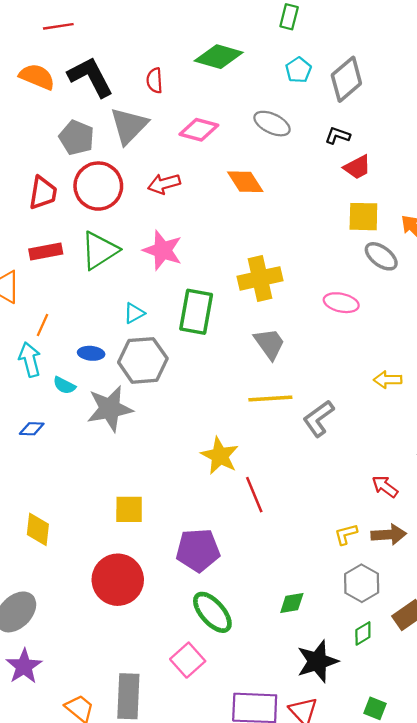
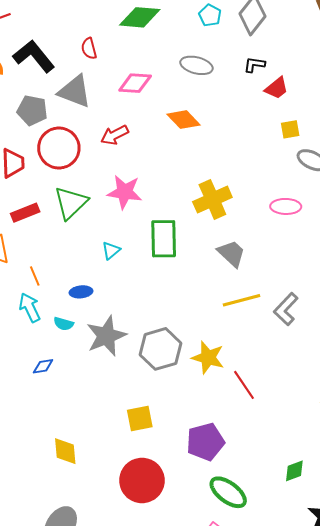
gray triangle: (129, 126) -> (75, 91), turned -42
yellow square: (363, 217) -> (290, 129), size x0.7
orange line: (43, 325) -> (35, 276), turned -36
gray hexagon: (143, 360) -> (160, 349), moved

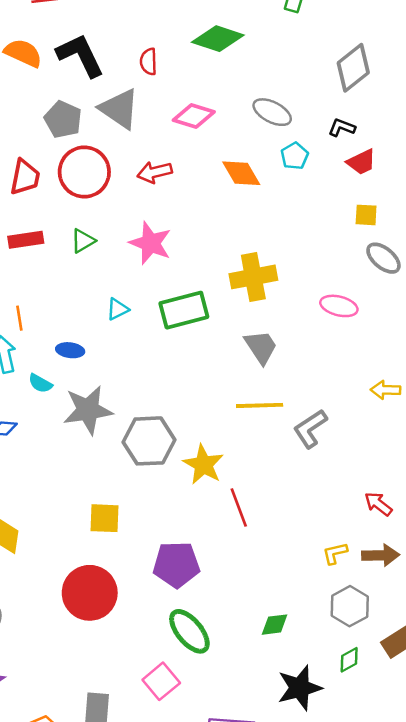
cyan pentagon: (210, 15) -> (295, 156), moved
green triangle: (71, 203) -> (83, 241), size x0.6
green rectangle: (164, 239) -> (184, 310), turned 63

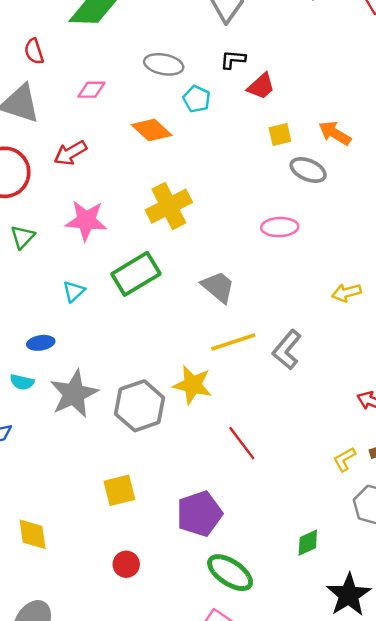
pink diamond: (194, 116) -> (91, 90), size x0.7
yellow cross: (253, 277) -> (169, 206), moved
yellow star: (203, 465) -> (192, 385), moved
red circle: (90, 593) -> (126, 564), size x0.5

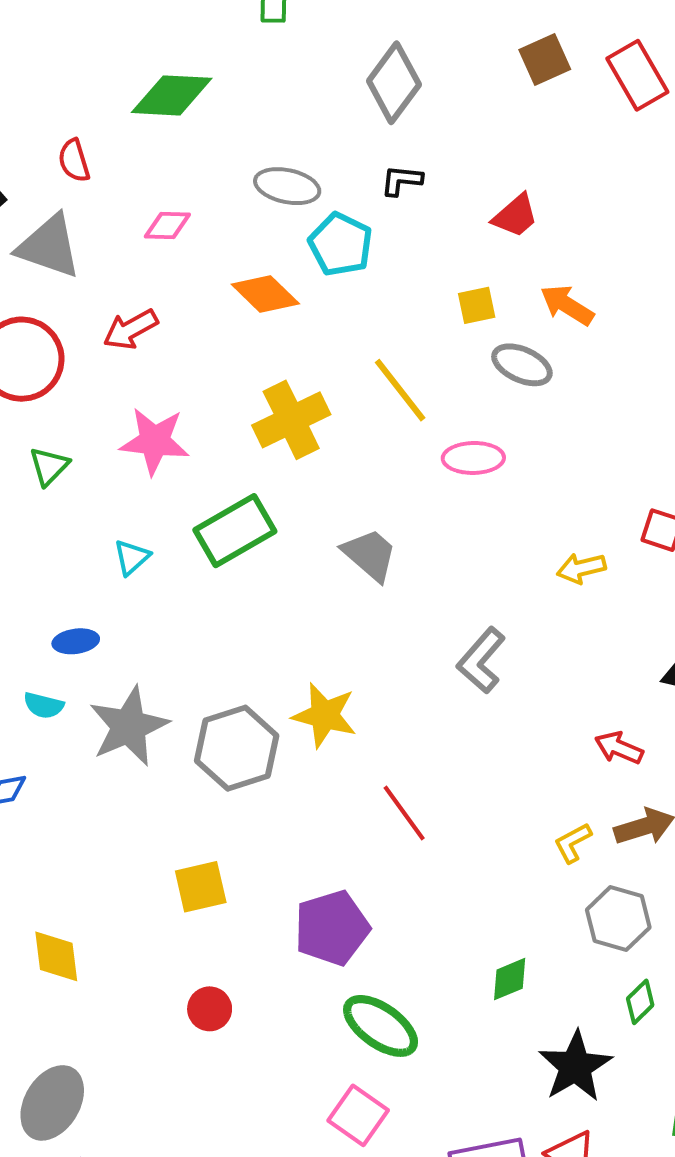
red trapezoid: (261, 86) -> (515, 216), moved
cyan pentagon: (197, 99) -> (341, 244), size x1.4
yellow line: (233, 342) -> (400, 390), moved, turned 69

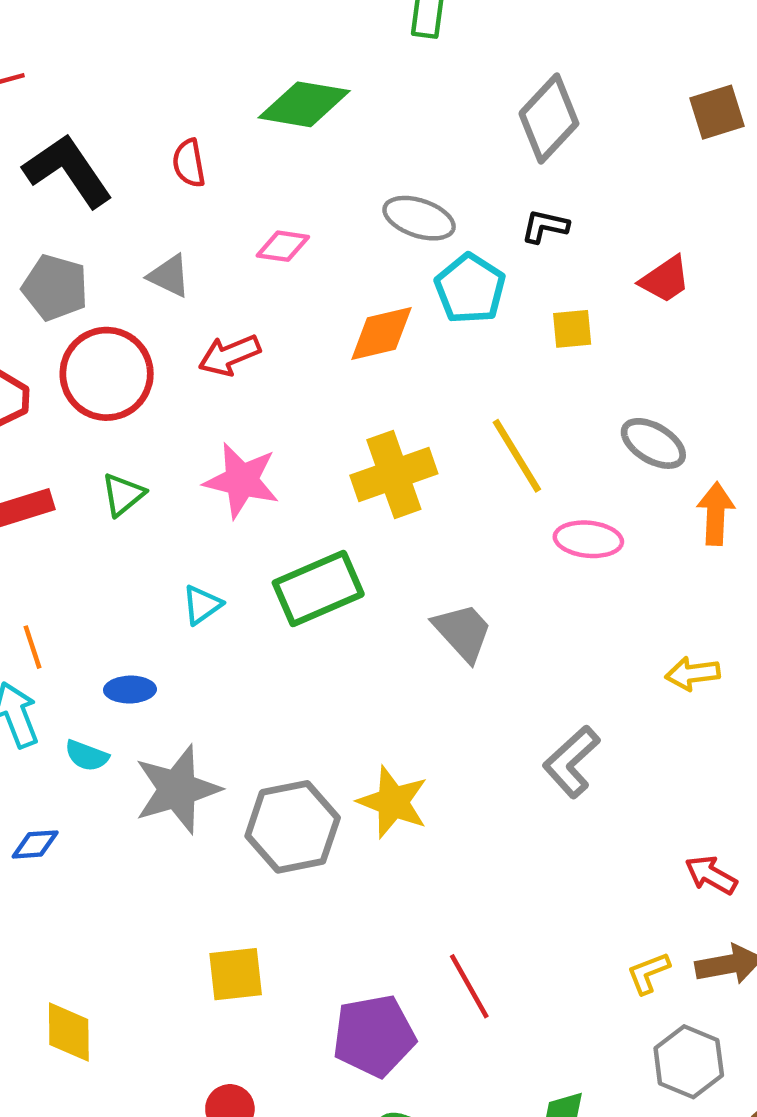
gray triangle: (49, 246) -> (169, 276), moved, size x0.6
orange diamond: (265, 294) -> (381, 333), turned -64
yellow square: (477, 305) -> (572, 329), moved
orange arrow: (567, 305) -> (716, 514), moved, turned 54
red line: (404, 813) -> (469, 986), moved

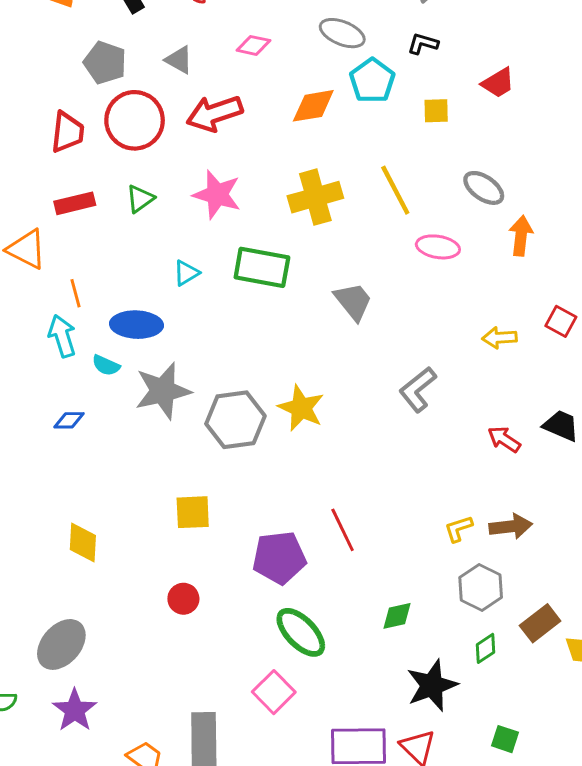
red arrow: (229, 355) -> (214, 113), size x1.4
green rectangle: (318, 588) -> (262, 267), turned 30
blue ellipse: (130, 690) -> (136, 325), size x1.6
red arrow: (711, 875) -> (504, 439), moved

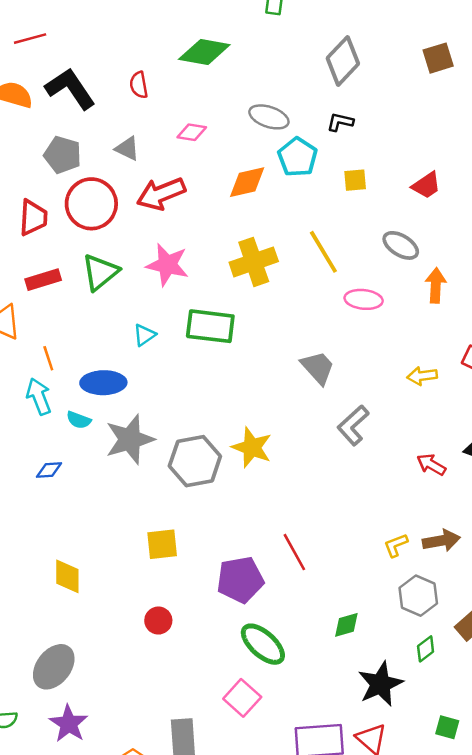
red trapezoid: (498, 83) -> (426, 185), moved
green triangle: (140, 199) -> (100, 272), size x1.5
gray trapezoid: (353, 301) -> (318, 368), moved

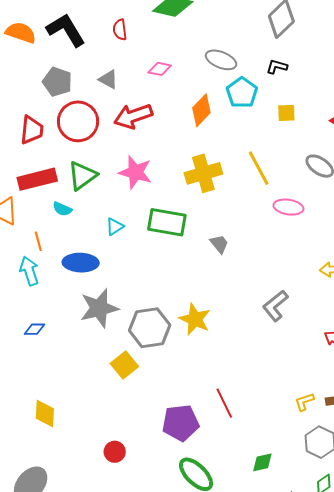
orange diamond: (247, 182) -> (201, 110), turned -36
red rectangle: (43, 280) -> (37, 179), size x1.4
gray trapezoid: (318, 368) -> (219, 244), moved, size x0.7
cyan semicircle: (79, 420) -> (62, 209), moved
yellow square: (162, 544) -> (124, 365), moved, turned -36

